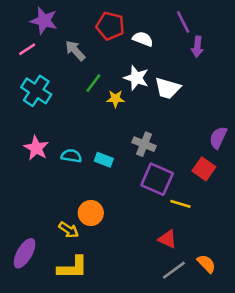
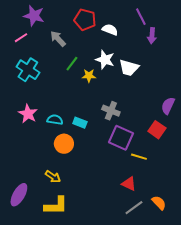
orange circle: (91, 213) -> (64, 144), moved

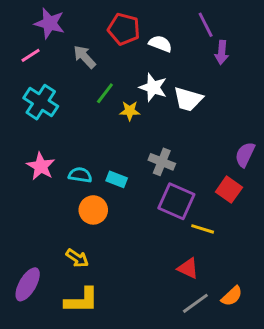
orange semicircle: (159, 203) -> (232, 296), turned 91

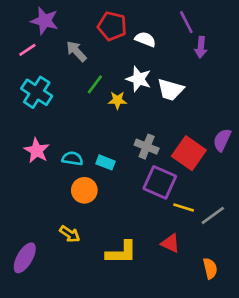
red square: (229, 190) -> (189, 153), moved, size x1.4
orange semicircle: (232, 296) -> (210, 268), turned -60
yellow L-shape: (82, 300) -> (121, 253), moved
gray line: (195, 303) -> (213, 215), moved

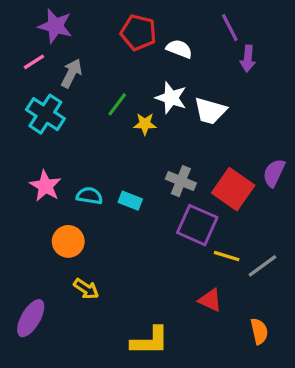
gray arrow: (76, 51) -> (71, 73), moved, turned 70
orange circle: (84, 190) -> (68, 241), moved
yellow L-shape: (121, 253) -> (150, 341), moved

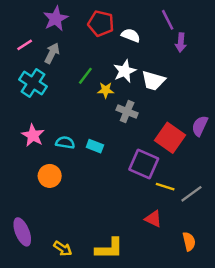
purple star: (55, 26) -> (56, 19), moved, turned 30
white star: (171, 98) -> (125, 71), turned 30
gray cross: (181, 181) -> (127, 112), moved
yellow arrow: (86, 289) -> (63, 249), moved
purple ellipse: (31, 318) -> (22, 232), turned -52

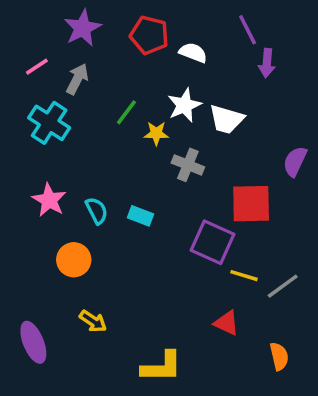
purple semicircle: (200, 126) -> (295, 161), moved
red square: (170, 138) -> (251, 204), turned -36
cyan semicircle: (65, 143) -> (97, 211), turned 54
yellow arrow: (63, 249) -> (93, 321), moved

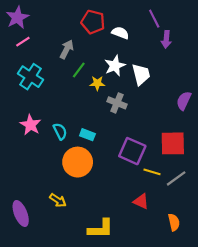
purple star: (83, 28) -> (17, 18), moved
gray arrow: (77, 79) -> (67, 49), moved
white trapezoid: (226, 119) -> (141, 74), turned -120
red square: (251, 204) -> (173, 143), moved
orange circle: (74, 260) -> (78, 162), moved, size x1.4

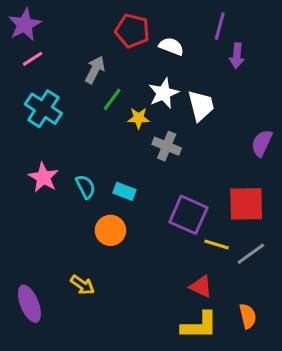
purple line: (154, 19) -> (220, 26), turned 42
orange circle: (78, 162) -> (110, 230), size x0.7
yellow L-shape: (101, 229) -> (199, 326), moved

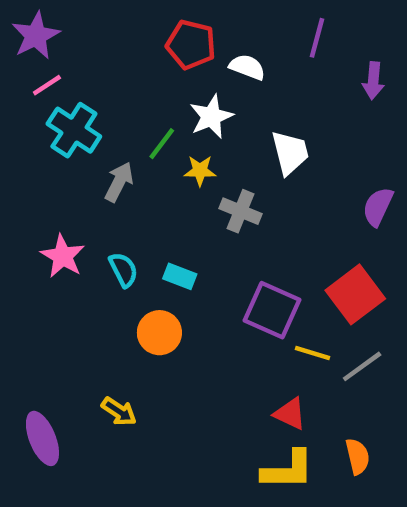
purple arrow: (237, 56) -> (373, 81), moved
gray arrow: (95, 70) -> (119, 182), moved
white star: (164, 93) -> (211, 117), moved
cyan cross: (43, 109) -> (74, 130), moved
red square: (246, 204) -> (355, 294), turned -36

